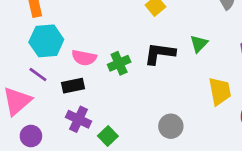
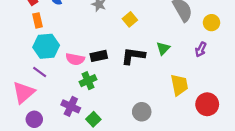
green cross: (119, 63) -> (88, 81), moved
black rectangle: (73, 86) -> (99, 56), moved

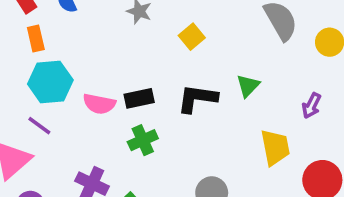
purple arrow: (201, 49) -> (311, 106), moved
green cross: (88, 81) -> (143, 140), moved

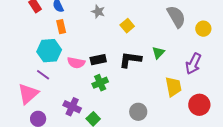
orange rectangle: (36, 39) -> (61, 27), moved
purple arrow: (311, 106) -> (193, 64), size x1.5

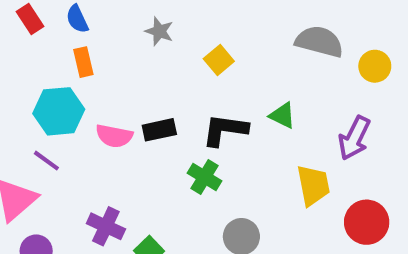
gray semicircle: (176, 17) -> (319, 42), turned -45
green triangle: (158, 53) -> (282, 115), turned -48
green cross: (100, 83) -> (204, 177), moved, turned -35

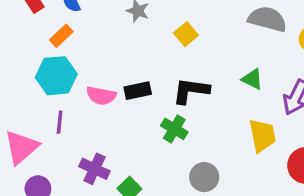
orange rectangle: (83, 62) -> (61, 36), moved, turned 60
green triangle: (282, 115) -> (252, 79), moved
purple line: (46, 161) -> (60, 122), moved, turned 60

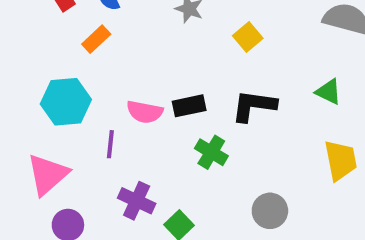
cyan hexagon: (56, 76) -> (66, 102), moved
purple line: (60, 122) -> (110, 144), moved
green cross: (174, 129) -> (211, 152), moved

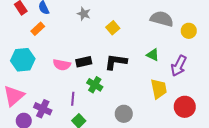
purple line: (110, 144) -> (73, 99), moved
purple cross: (137, 201) -> (43, 109), moved

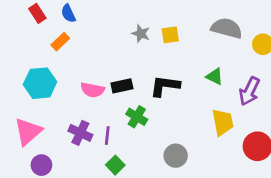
gray star: (84, 14) -> (141, 34), moved
yellow square: (113, 28) -> (170, 35), moved, turned 32
purple cross: (43, 109) -> (80, 133), moved

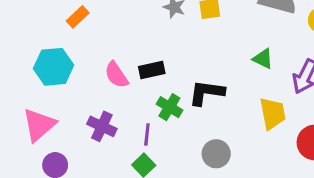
black L-shape: (165, 86) -> (207, 93), moved
pink semicircle: (92, 90) -> (116, 75), turned 45
purple line: (107, 136) -> (147, 134), moved

